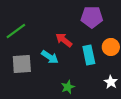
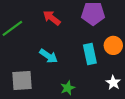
red arrow: (64, 40) -> (52, 18), moved
gray square: (22, 64) -> (22, 80), moved

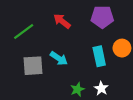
gray square: (22, 80) -> (33, 66), moved
white star: (113, 83) -> (101, 88), moved

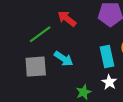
green line: (24, 31) -> (40, 34), moved
white star: (101, 88) -> (109, 82), moved

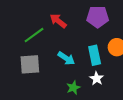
cyan arrow: (64, 59) -> (66, 58), moved

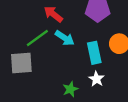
green line: (34, 35) -> (37, 38), moved
cyan arrow: (66, 58) -> (65, 38), moved

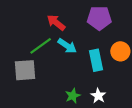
white star: (96, 79) -> (98, 96), moved

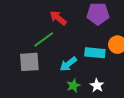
cyan arrow: (67, 46) -> (68, 64), moved, turned 108
cyan rectangle: (96, 60) -> (95, 53), turned -72

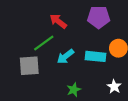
cyan arrow: (68, 64) -> (65, 56), moved
white star: (97, 85) -> (114, 87), moved

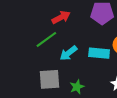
red arrow: (58, 21) -> (61, 17), turned 114
gray square: (29, 66) -> (50, 79), moved

